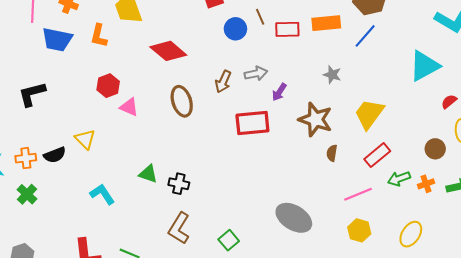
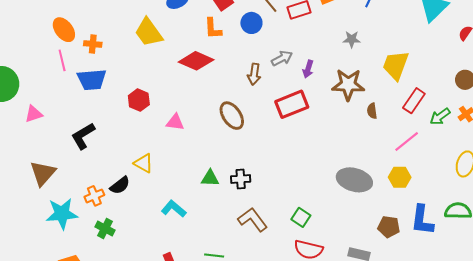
orange L-shape: (99, 36) -> (213, 29), moved
red hexagon: (108, 86) -> (139, 100), moved
brown ellipse: (182, 101) -> (232, 116), moved
brown L-shape: (179, 228) -> (253, 220), turned 128
yellow hexagon: (359, 230) -> (400, 177), moved

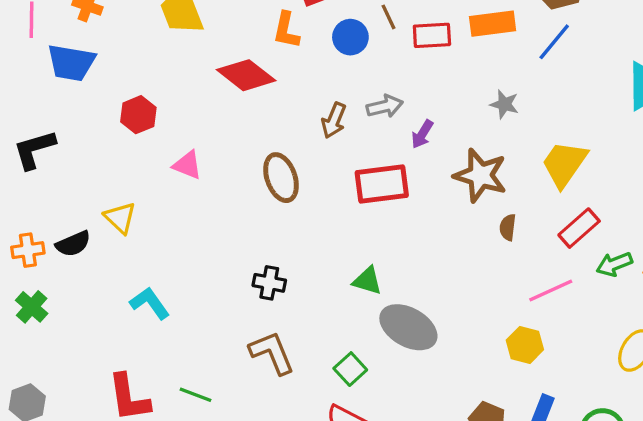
green triangle: (210, 178) -> (367, 281), moved
gray ellipse: (354, 180) -> (408, 327), moved

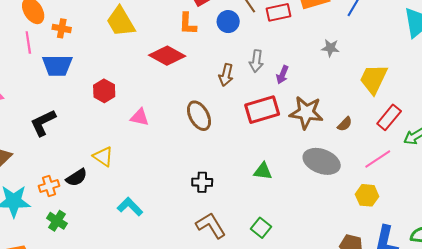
gray arrow: (385, 106) -> (256, 61), turned 120
brown star: (480, 175) -> (306, 112), moved
brown semicircle: (508, 227) -> (345, 124), turned -133
gray ellipse: (408, 327) -> (322, 161), moved

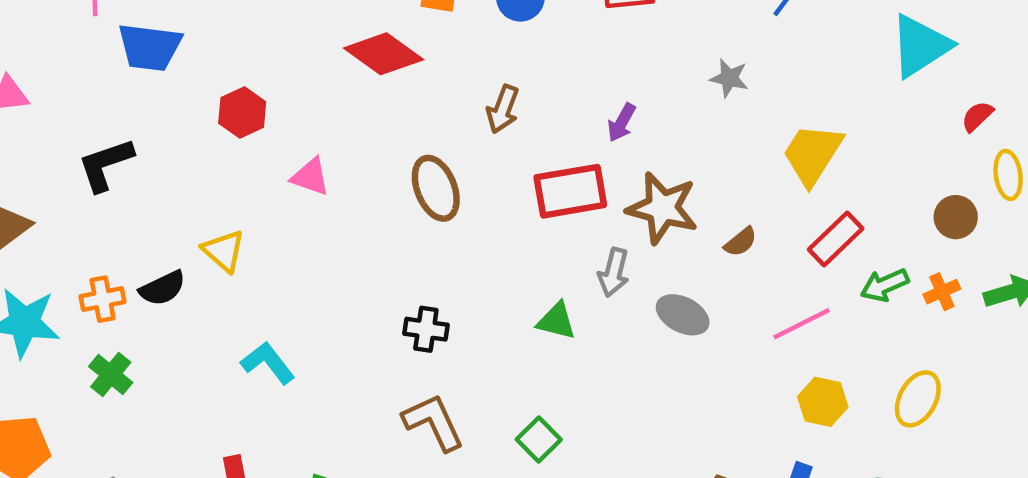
gray arrow: (256, 61) -> (614, 272), moved
gray ellipse: (322, 161) -> (683, 315), size x0.7
yellow hexagon: (367, 195) -> (823, 402), moved

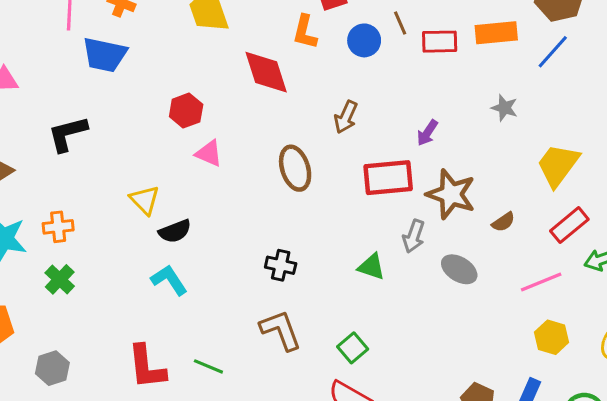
red diamond: (384, 54) -> (266, 72), turned 32
red hexagon: (242, 112) -> (186, 111), moved
black semicircle: (163, 288) -> (175, 231), moved

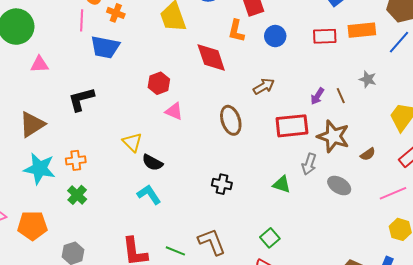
brown line: (400, 23) -> (341, 96), moved
brown arrow: (346, 117) -> (264, 86), turned -145
black semicircle: (175, 231) -> (152, 163), turned 50
brown L-shape: (281, 330) -> (212, 242), moved

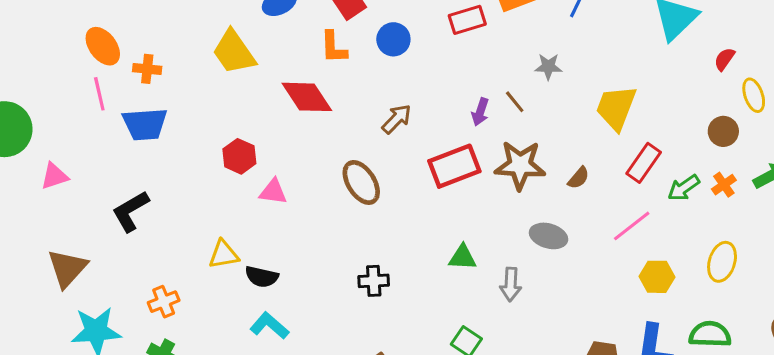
yellow triangle: (132, 142) -> (224, 254), turned -40
orange cross: (76, 160) -> (164, 302), moved
gray arrow: (309, 164) -> (511, 284), moved

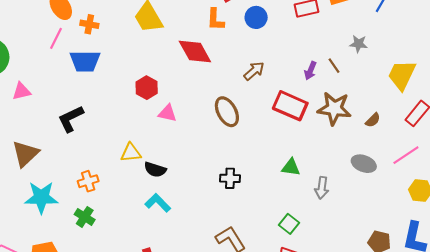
pink line: (99, 94) -> (56, 38), turned 35
red rectangle: (454, 166) -> (290, 106), turned 40
gray ellipse: (549, 236) -> (364, 164), moved

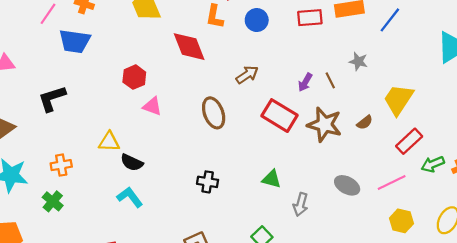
brown semicircle: (373, 120) -> (365, 122), moved

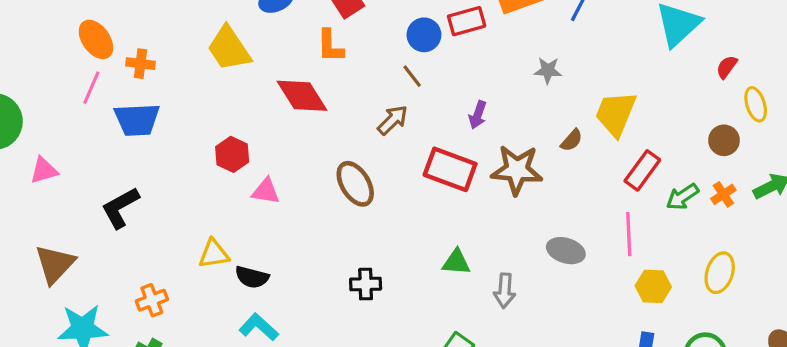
blue circle: (257, 20) -> (424, 35), moved
brown line: (330, 80) -> (412, 76), moved
brown semicircle: (365, 122) -> (572, 140), moved
pink line: (392, 182) -> (629, 234), turned -56

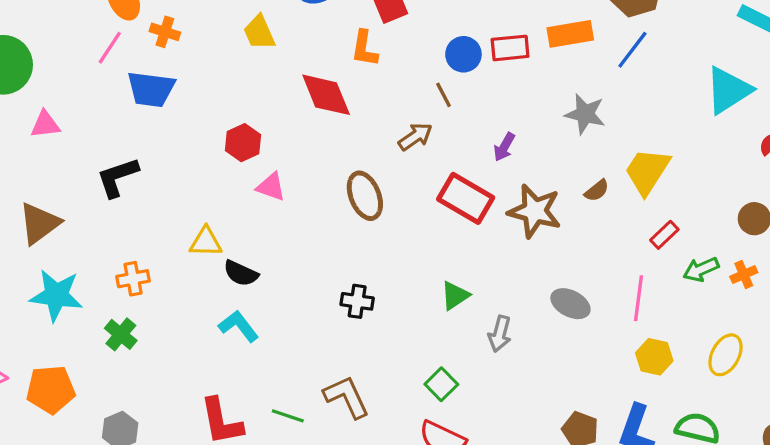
yellow trapezoid: (229, 48) -> (259, 32), size x0.7
gray star: (548, 70) -> (585, 114), size x1.4
red rectangle: (642, 170) -> (664, 235), size x0.7
green triangle: (456, 262) -> (455, 295), turned -48

